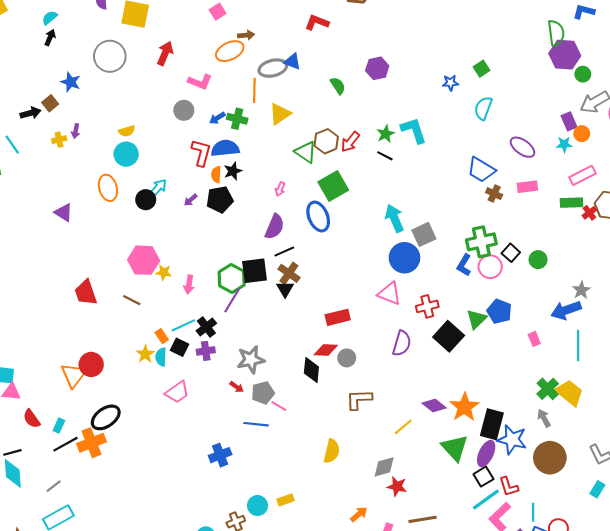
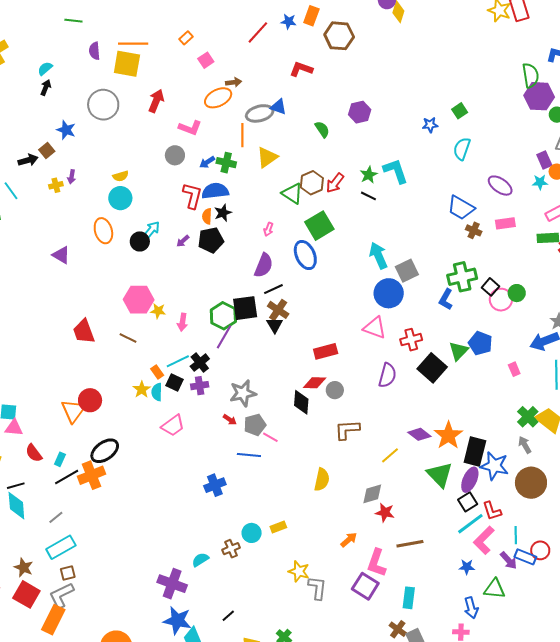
pink circle: (490, 267) -> (501, 300), moved

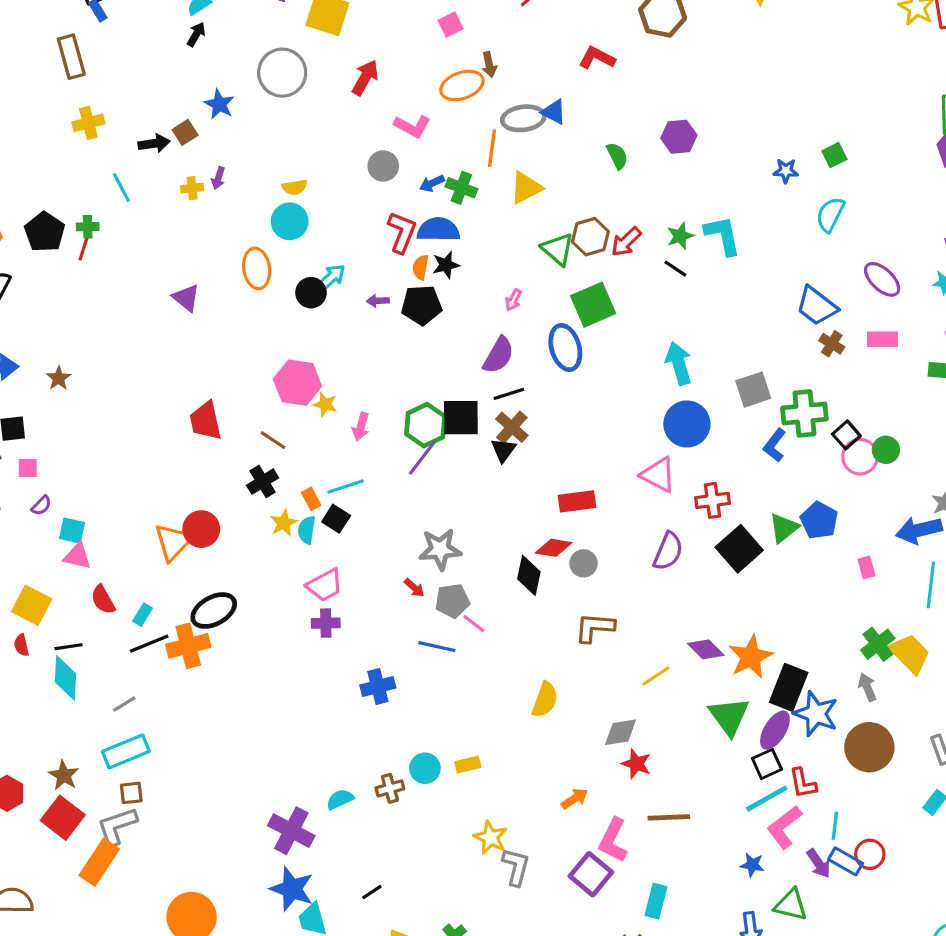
brown arrow: (234, 82) -> (489, 65), turned 77
purple arrow: (183, 241) -> (378, 301), turned 32
gray square: (407, 271) -> (753, 390), moved
black cross: (200, 363) -> (263, 482), moved
purple cross: (200, 386) -> (326, 623), moved

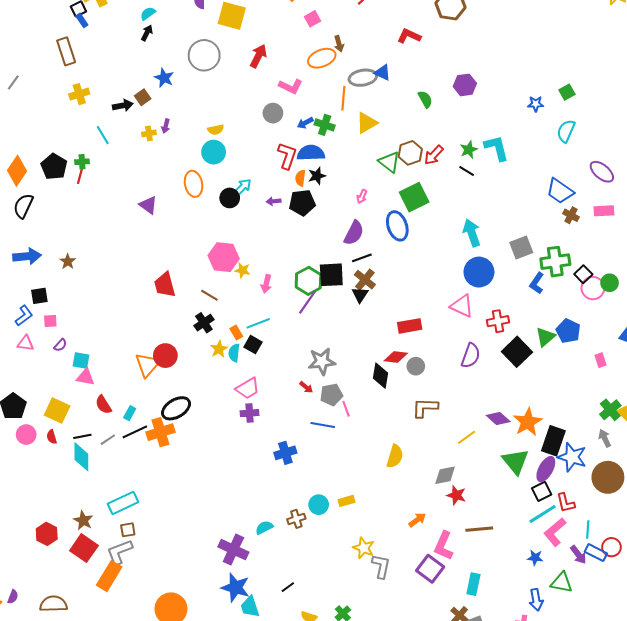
pink line: (474, 623) -> (346, 409), turned 35
gray line: (124, 704) -> (108, 440), moved

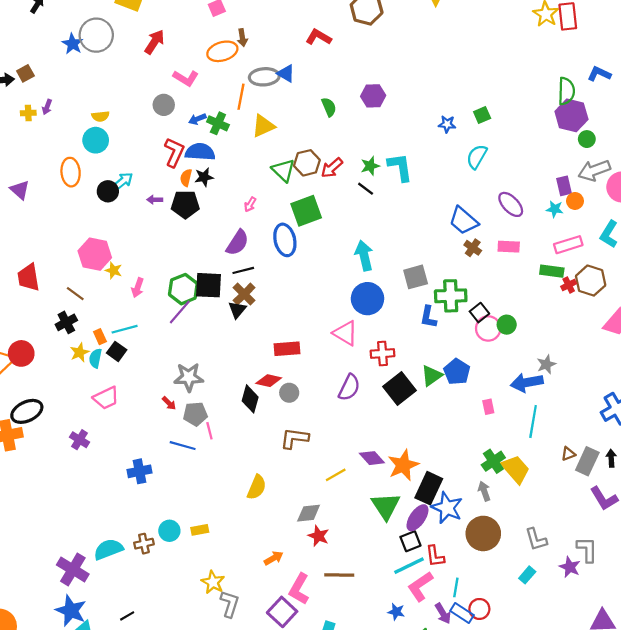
blue star: (164, 78) -> (73, 44), moved
blue L-shape: (537, 283) -> (428, 317), turned -30
purple cross: (250, 413) -> (79, 440), moved, turned 30
cyan semicircle: (264, 528) -> (108, 549), size x1.5

